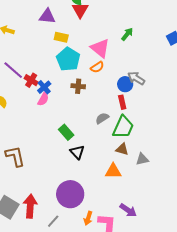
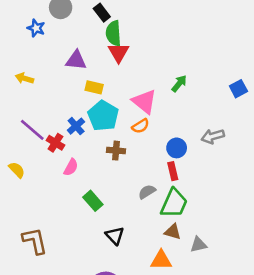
gray arrow: (136, 78) -> (213, 136), moved, turned -48
blue cross: (44, 87) -> (76, 126), moved
green rectangle: (66, 132) -> (93, 201), moved

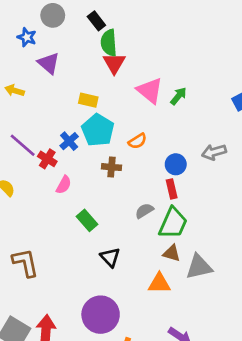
purple triangle: (76, 60) -> (49, 63), moved, turned 35
pink triangle: (144, 102) -> (150, 91), moved
gray triangle: (198, 245) -> (199, 267), size x1.5

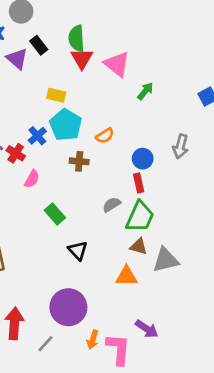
black rectangle: (96, 21) -> (39, 45), moved
pink triangle: (150, 91) -> (117, 64), moved
gray arrow: (214, 152) -> (180, 146), turned -60

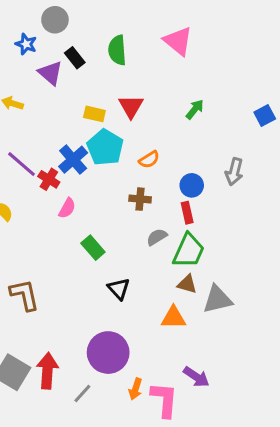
red triangle: (82, 59) -> (131, 106), moved
pink triangle: (117, 64) -> (178, 41), moved
blue cross: (37, 136) -> (73, 160), size x1.4
brown cross: (79, 161) -> (140, 199), moved

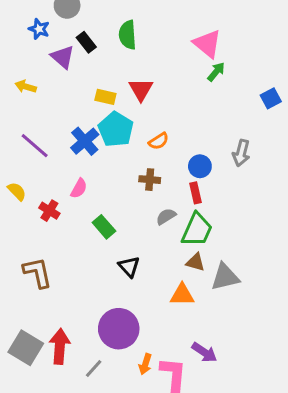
pink triangle: (178, 41) -> (207, 44), moved
green arrow: (195, 109) -> (216, 72), moved
red cross: (49, 179) -> (49, 211), moved

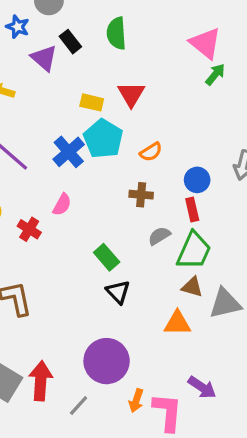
green rectangle: (104, 227) -> (107, 257), moved

